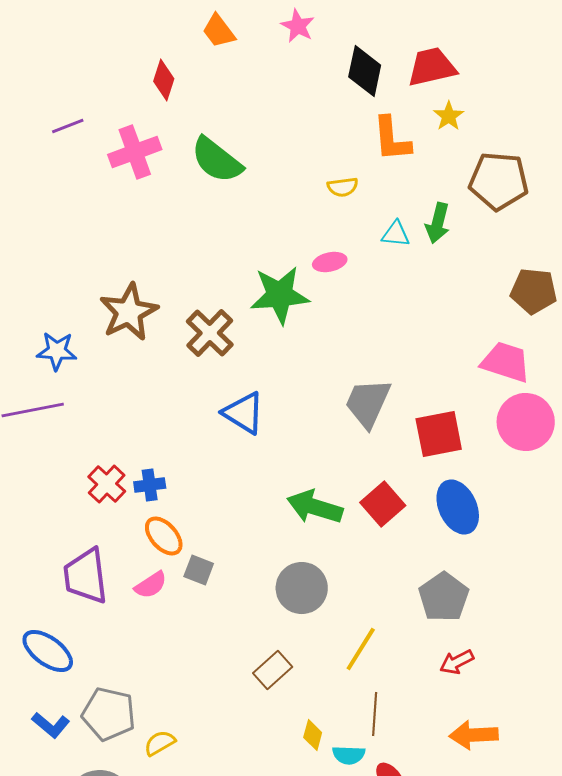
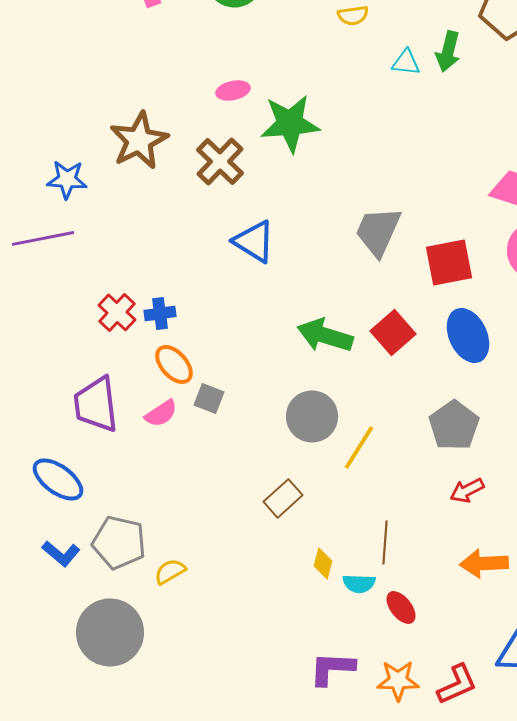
pink ellipse: (330, 262) -> (233, 90), moved
yellow line: (361, 649) -> (359, 447), moved

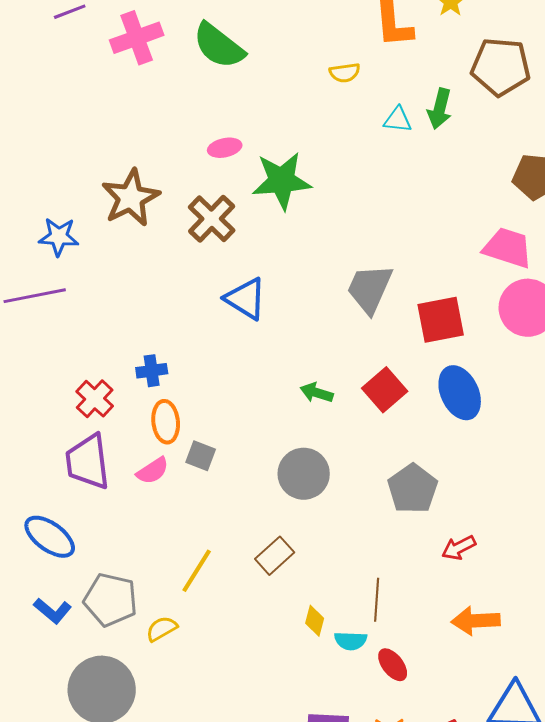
red cross: (117, 312) -> (95, 399), moved
green arrow: (325, 335) -> (317, 393), size x0.6
orange ellipse: (174, 364) -> (166, 422), turned 36
gray pentagon: (454, 425) -> (413, 489), moved
yellow line: (359, 447) -> (197, 571), moved

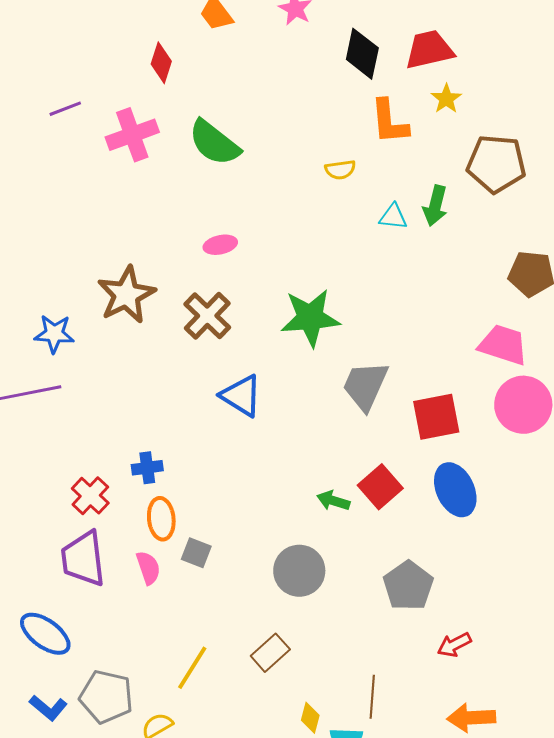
green star: (282, 181) -> (310, 318), moved
green arrow: (317, 393) -> (333, 501), moved
pink semicircle: (153, 471) -> (148, 568), turned -76

